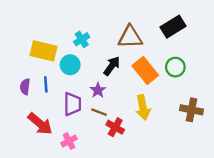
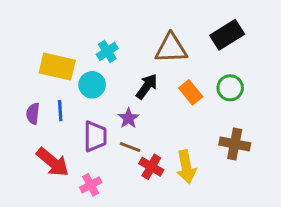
orange rectangle: (145, 71) -> (191, 92), size x0.7
yellow arrow: (143, 108) -> (186, 167), moved
brown cross: (191, 110) -> (235, 144), moved

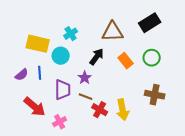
purple semicircle: (33, 114) -> (22, 75), turned -136

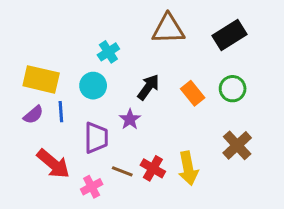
brown triangle: (113, 32) -> (168, 29), moved
yellow rectangle: (38, 44) -> (41, 79), moved
brown cross: (155, 95) -> (237, 145), turned 36
brown line: (86, 97) -> (122, 171), moved

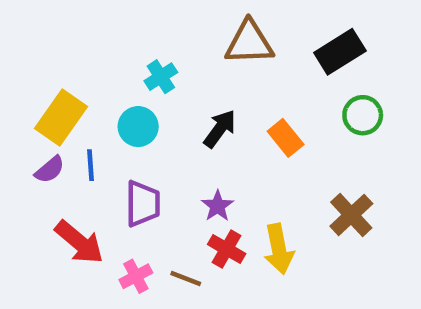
yellow rectangle: (41, 79) -> (61, 117), turned -68
green circle: (233, 89) -> (363, 115), moved
purple star: (130, 119) -> (218, 206), moved
brown line: (122, 171) -> (186, 278), moved

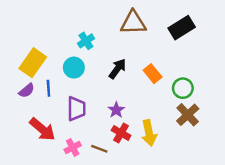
green circle: (363, 115) -> (183, 88), moved

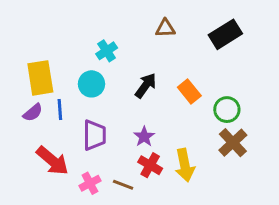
brown triangle: (133, 23) -> (165, 28), size x0.6
yellow rectangle: (33, 63) -> (40, 78), turned -44

